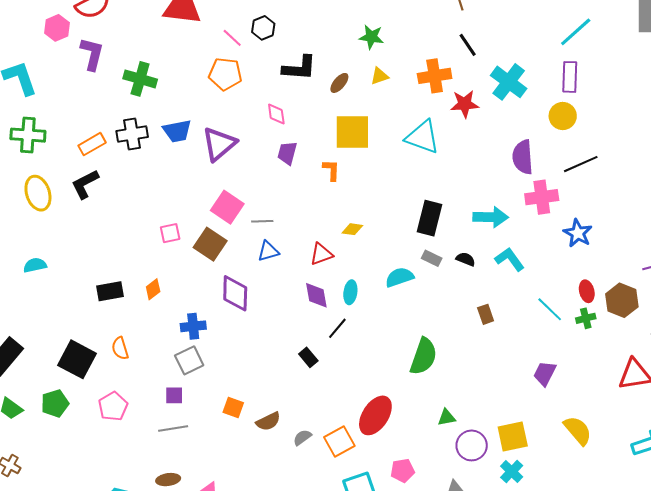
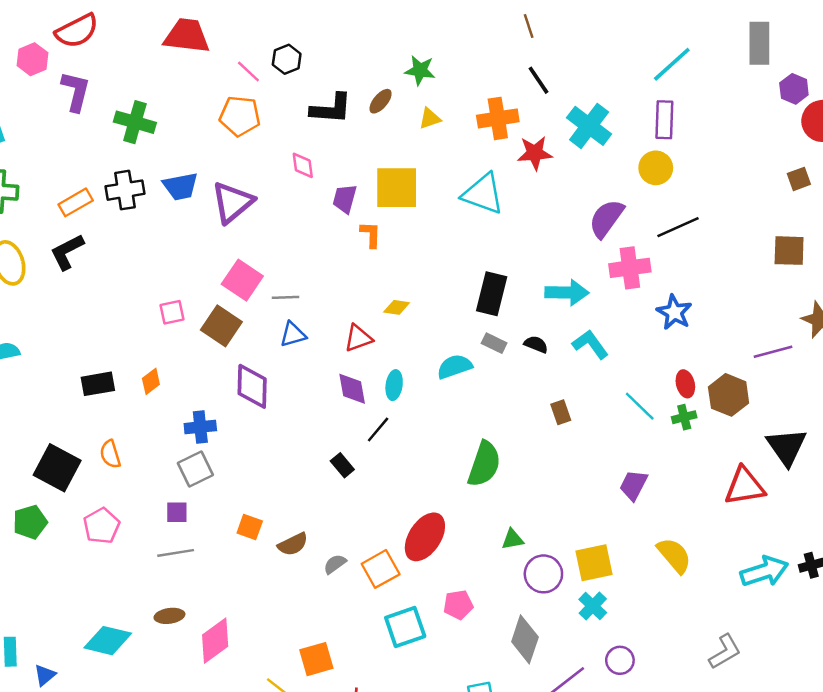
brown ellipse: (339, 83) -> (381, 101), moved
purple trapezoid: (287, 153) -> (345, 199), moved
purple semicircle: (523, 157) -> (606, 218), turned 40

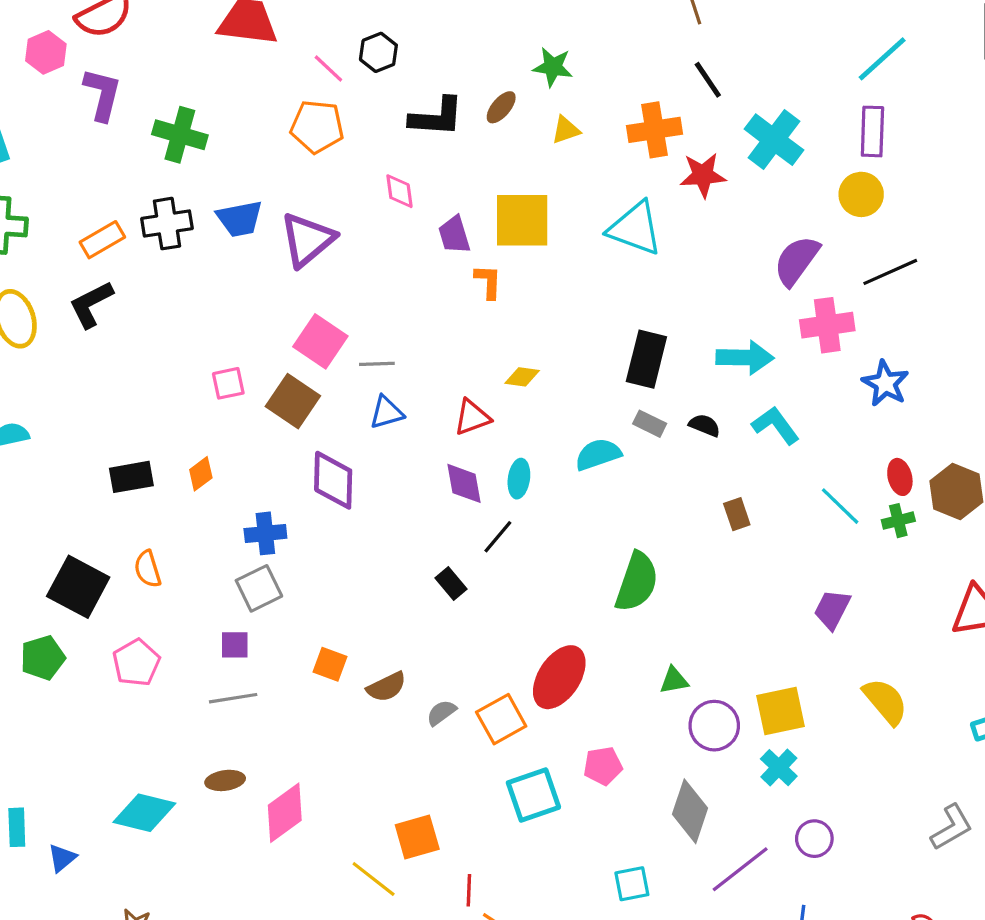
purple trapezoid: (345, 199) -> (454, 235), turned -32

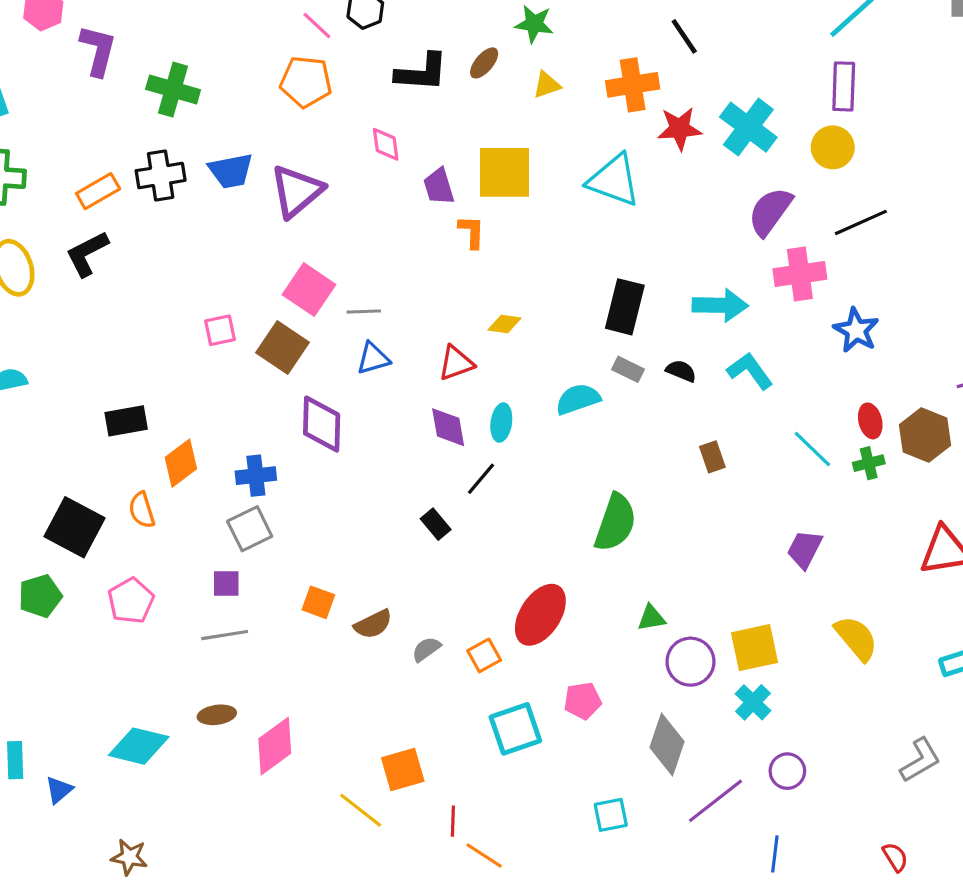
cyan cross: (774, 140) -> (748, 127), moved
orange diamond: (201, 474) -> (181, 463), moved, size x1.4
orange square: (501, 719) -> (484, 655), size x0.7

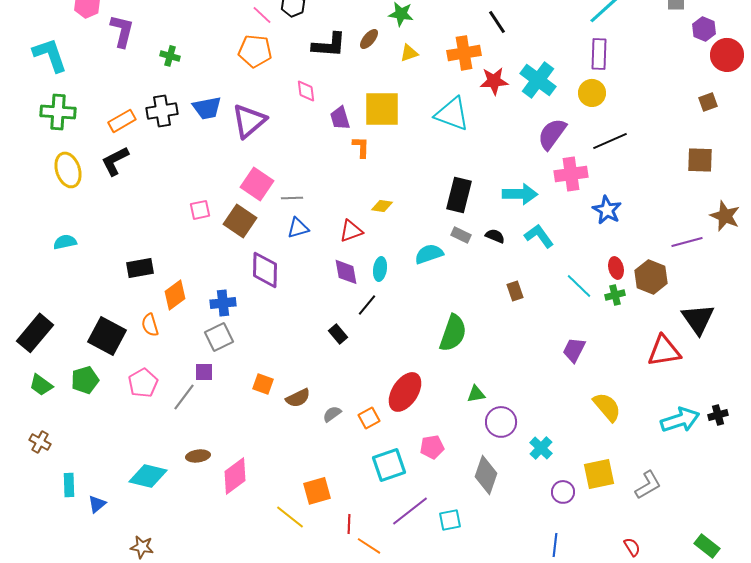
green cross: (173, 90) -> (170, 56), size x0.6
gray line: (225, 635) -> (184, 397), moved, turned -44
yellow square: (755, 648) -> (599, 474), moved
purple line: (715, 801) -> (410, 511), moved

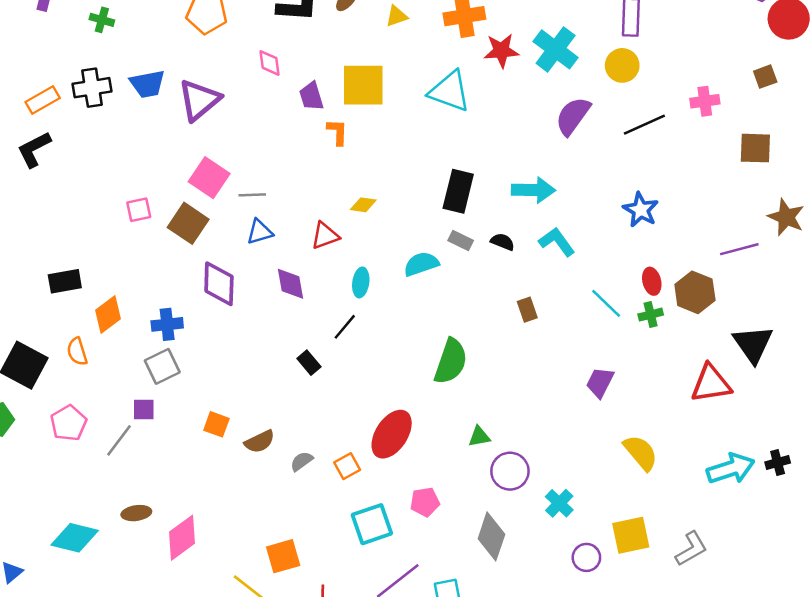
pink cross: (571, 174) -> (705, 101), moved, size x0.7
purple diamond: (346, 272) -> (290, 284), moved

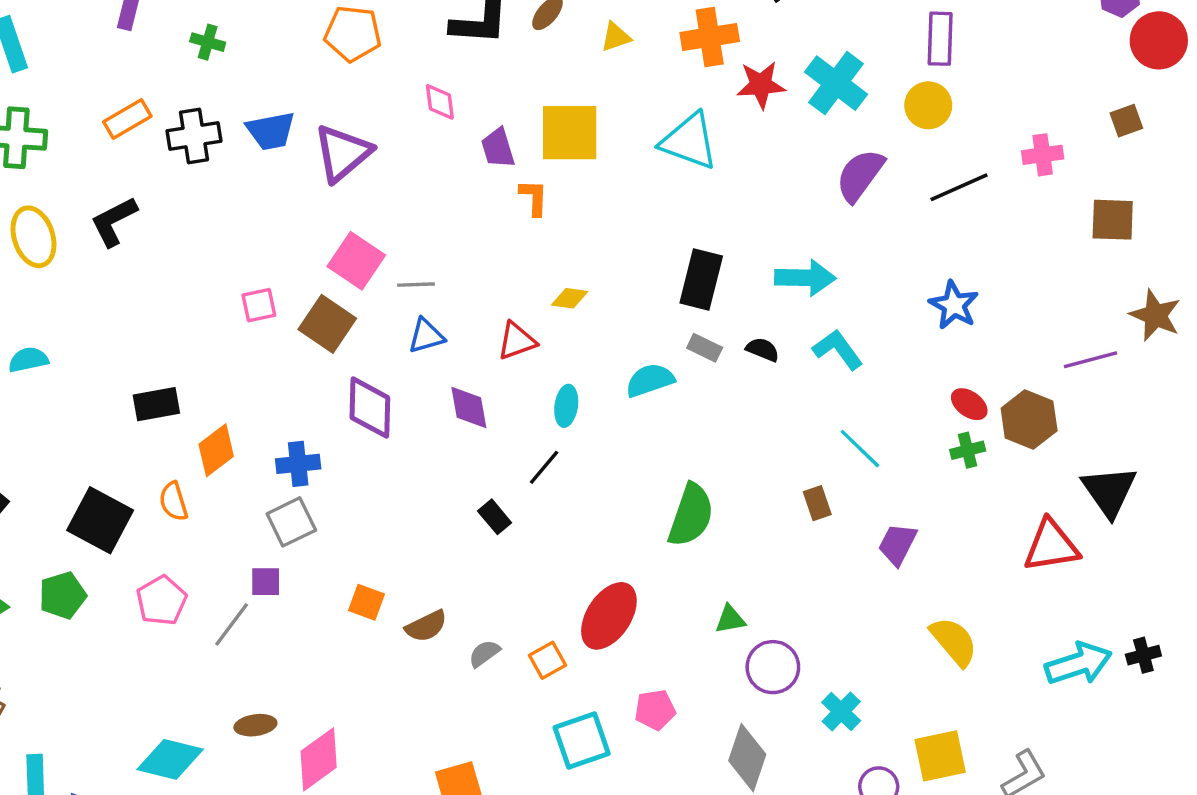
orange rectangle: (43, 100) -> (127, 119), moved
red ellipse: (652, 281) -> (969, 404), turned -40
cyan line: (606, 303) -> (860, 449), moved
brown rectangle: (527, 310) -> (817, 503), moved

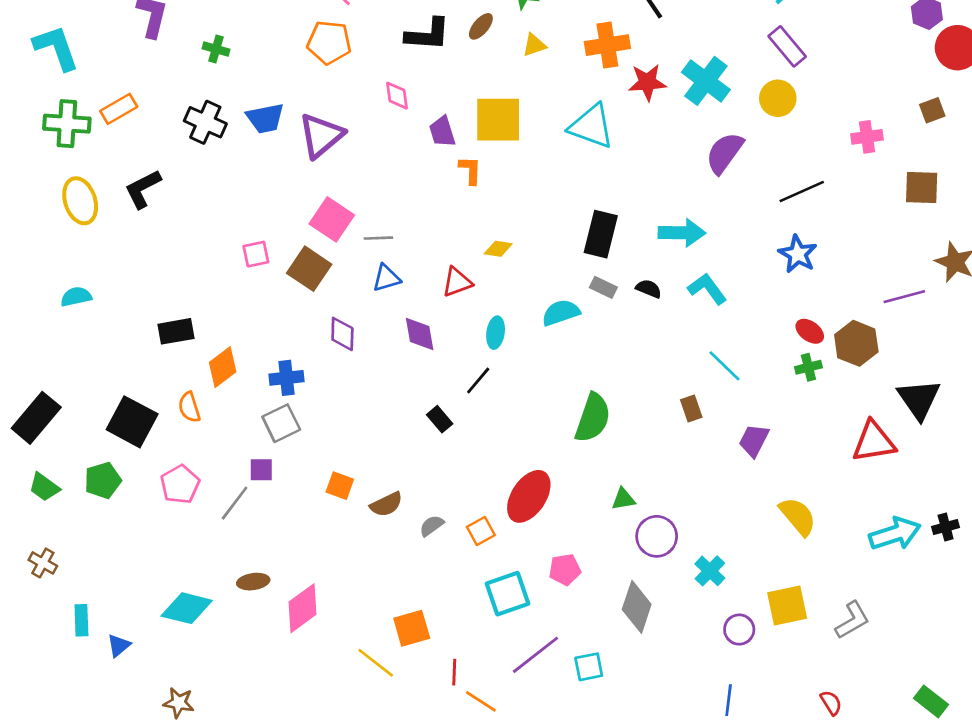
purple rectangle: (940, 39) -> (787, 46), turned -42
orange rectangle: (127, 119) -> (119, 109), moved
black cross: (194, 136) -> (205, 122), turned 33
black line: (959, 187) -> (802, 191), moved
purple diamond: (370, 408) -> (342, 334), size x0.7

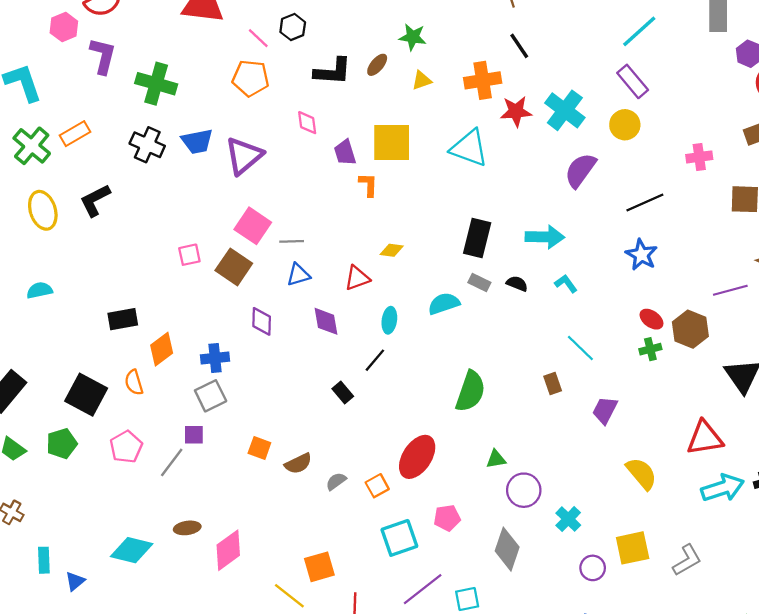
green cross: (216, 49) -> (156, 84), size x1.8
green cross: (67, 124) -> (32, 146), turned 36
cyan L-shape: (707, 289) -> (566, 284), size x0.7
red triangle: (874, 442) -> (705, 438), moved

